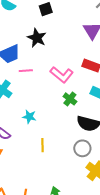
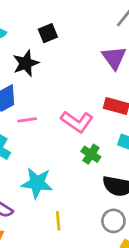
black star: (37, 38) -> (26, 63), moved, turned 30
cyan star: (29, 117) -> (37, 183), size x1.6

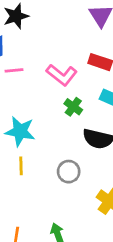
yellow line: (58, 221) -> (21, 166), moved
gray circle: (113, 221) -> (69, 172), moved

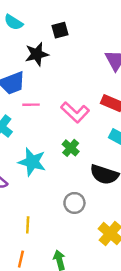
green cross: (73, 107) -> (71, 148), moved
yellow line: (21, 166) -> (28, 225), moved

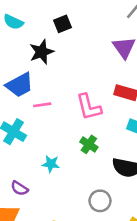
pink L-shape: (75, 112) -> (89, 107), turned 40
cyan star: (32, 162) -> (51, 164), size x0.6

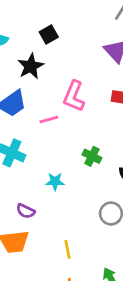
pink line: (42, 105) -> (49, 119), moved
pink L-shape: (89, 107) -> (74, 96), moved, turned 44

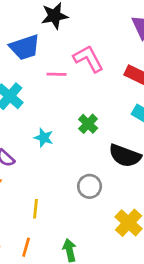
pink L-shape: (74, 96) -> (88, 59), turned 112

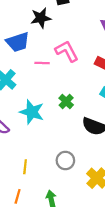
cyan star: (44, 138) -> (32, 112), size x1.6
gray circle: (90, 186) -> (65, 161), moved

